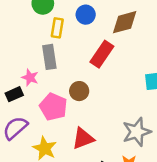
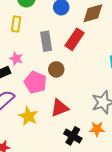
yellow rectangle: (57, 28) -> (16, 24), moved
gray rectangle: (49, 57) -> (46, 41), moved

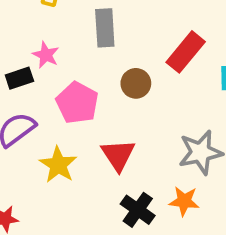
red rectangle: (75, 39) -> (186, 52), moved
brown circle: (56, 69) -> (136, 83), moved
red triangle: (60, 108) -> (118, 155), turned -48

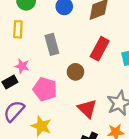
red triangle: (118, 155) -> (87, 109), moved

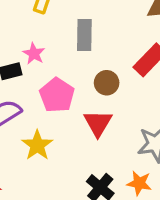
red triangle: (87, 109) -> (98, 123), moved

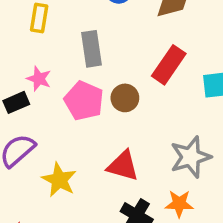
pink pentagon: (57, 95) -> (84, 101), moved
red triangle: (98, 123) -> (123, 166), moved, turned -36

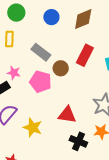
gray rectangle: (92, 49) -> (41, 52), turned -36
brown circle: (125, 98) -> (61, 68), moved

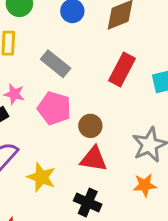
brown circle: (61, 68) -> (90, 126), moved
black cross: (78, 141) -> (88, 202), moved

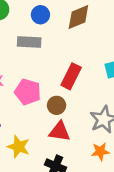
gray rectangle: (56, 64) -> (29, 42), moved, turned -35
red rectangle: (122, 69) -> (71, 76), moved

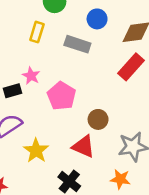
red rectangle: (71, 76) -> (131, 67), moved
brown circle: (57, 105) -> (98, 119), moved

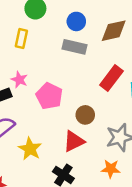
gray rectangle: (77, 44) -> (75, 47), moved
red rectangle: (131, 67) -> (111, 78), moved
red triangle: (83, 147) -> (74, 141), turned -45

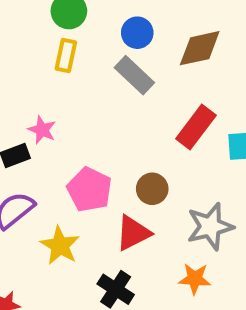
yellow rectangle: (21, 38) -> (66, 55), moved
gray rectangle: (75, 47) -> (134, 75), turned 30
pink pentagon: (49, 96) -> (89, 190), moved

